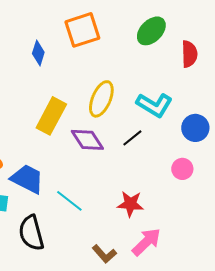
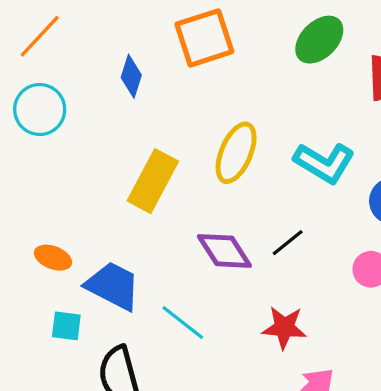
black line: (132, 138) -> (288, 243), moved
purple diamond: (87, 140) -> (224, 251), moved

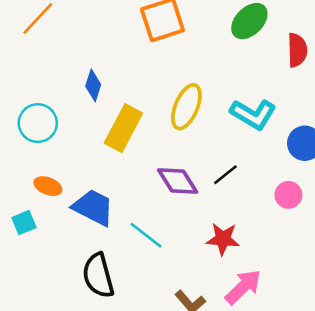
blue diamond: (131, 76) -> (93, 85), moved
cyan circle: (40, 109) -> (38, 123), moved
cyan square: (66, 326) -> (24, 223), moved, turned -30

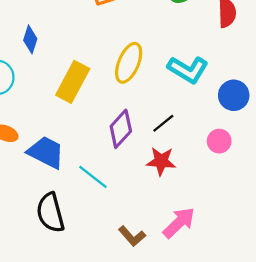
blue diamond: (93, 85) -> (30, 39), moved
purple diamond: (178, 181) -> (121, 129), turned 75
red star: (223, 239) -> (161, 161), moved

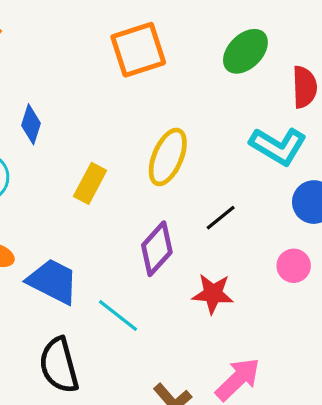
cyan L-shape: (188, 70) -> (278, 146), moved
yellow rectangle: (73, 82) -> (90, 183), size x0.7
black line: (163, 123) -> (221, 218), moved

